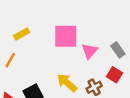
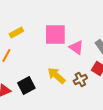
pink triangle: (90, 51) -> (76, 48), turned -35

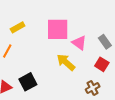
yellow arrow: (56, 76) -> (66, 62), moved
brown cross: (80, 80) -> (93, 88), moved

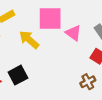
yellow arrow: (66, 62) -> (29, 40), moved

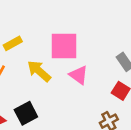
pink triangle: (73, 33) -> (79, 75), moved

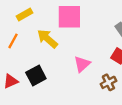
pink triangle: (79, 75) -> (82, 64), moved, turned 42

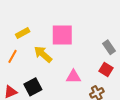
pink triangle: (82, 64) -> (73, 77), turned 42

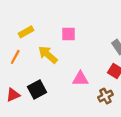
pink square: (62, 35) -> (68, 34), size x0.6

